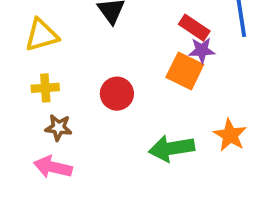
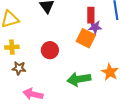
red rectangle: (194, 28) -> (91, 15), turned 56
pink arrow: (53, 167) -> (33, 94), moved

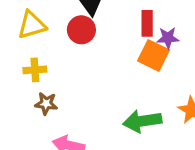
red rectangle: (91, 15) -> (147, 23), moved
red circle: (50, 50) -> (81, 30), moved

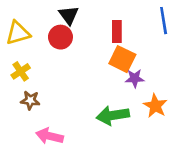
purple star: (168, 38) -> (135, 78), moved
yellow cross: (35, 70) -> (21, 71), turned -30

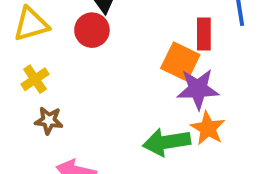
red rectangle: (117, 32) -> (204, 34), moved
purple star: (135, 78) -> (198, 89), size x1.5
orange star: (155, 106) -> (208, 128), moved

